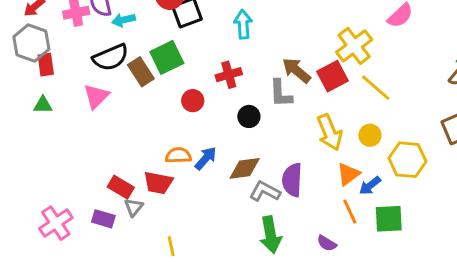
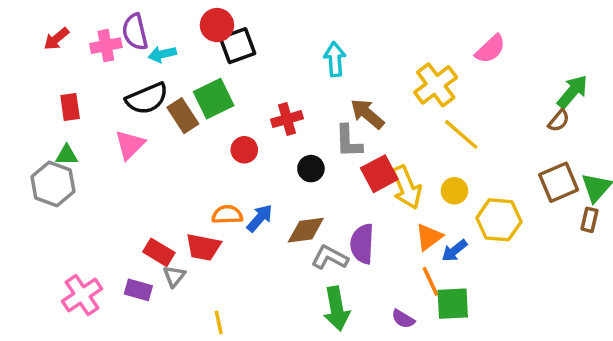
cyan arrow: (243, 24) -> (335, 59), moved
gray hexagon: (31, 43) -> (53, 184), moved
red square: (333, 76) -> (379, 174), moved
green square: (389, 219) -> (453, 304), moved

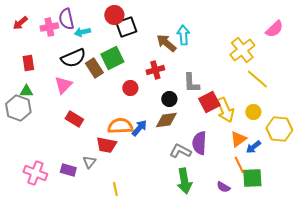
brown arrow: (367, 114) -> (166, 43), moved
orange semicircle: (227, 215) -> (120, 126), size x1.4
brown diamond: (306, 230) -> (166, 120), moved
red rectangle: (159, 252) -> (74, 119), moved
pink cross: (82, 295) -> (35, 173), turned -35

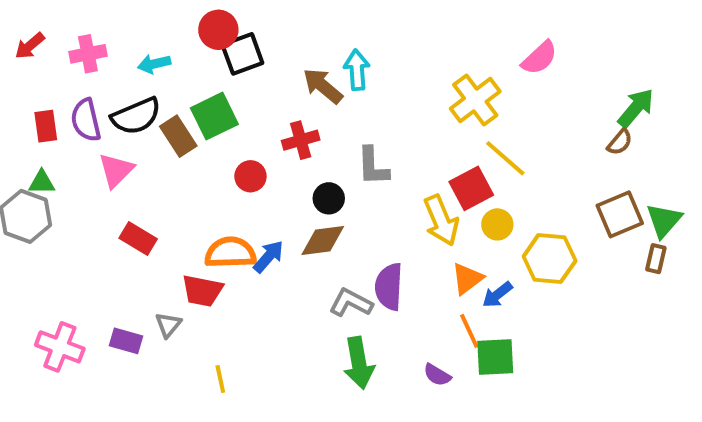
purple semicircle: (66, 19) -> (86, 120), moved
red square: (209, 102) -> (471, 188), moved

